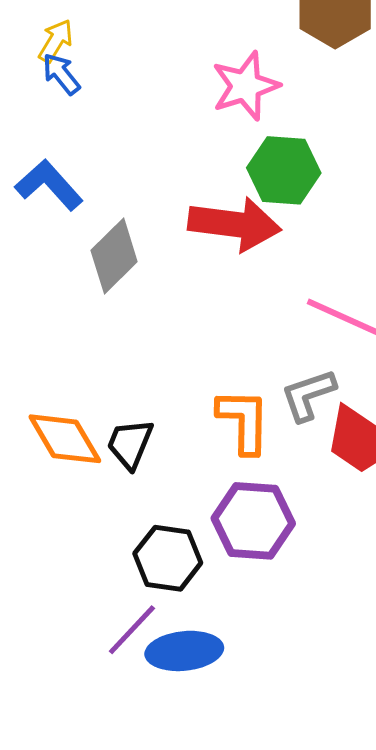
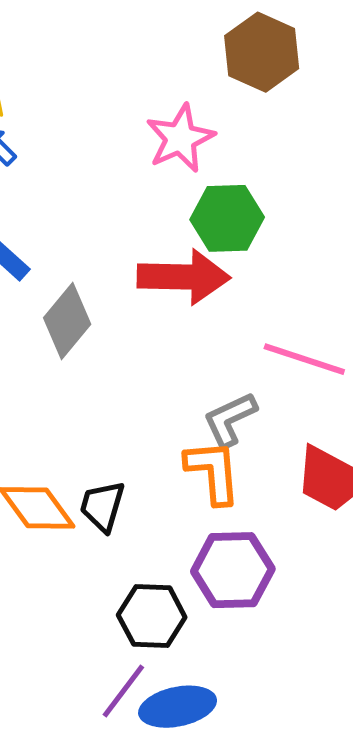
gray L-shape: (308, 395) -> (230, 419), moved

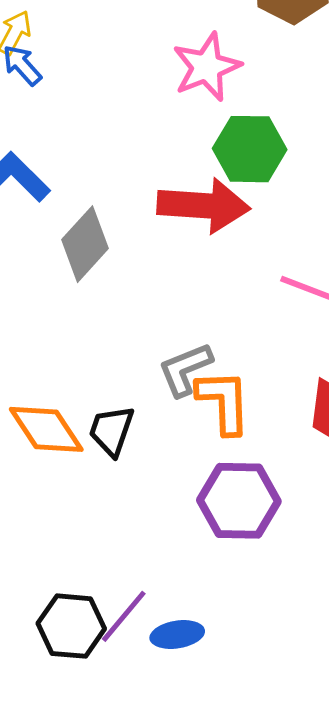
gray L-shape: (230, 419) -> (185, 369), moved
black hexagon: (152, 616) -> (71, 626), moved
blue ellipse: (178, 707) -> (177, 635), size x0.7

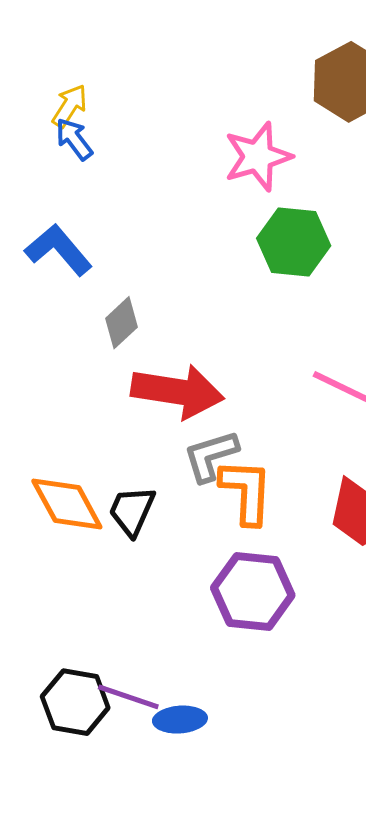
red arrow: (204, 206) -> (178, 391), moved
gray diamond: (85, 244) -> (122, 323), size x0.7
purple line: (124, 616) -> (128, 697), turned 64

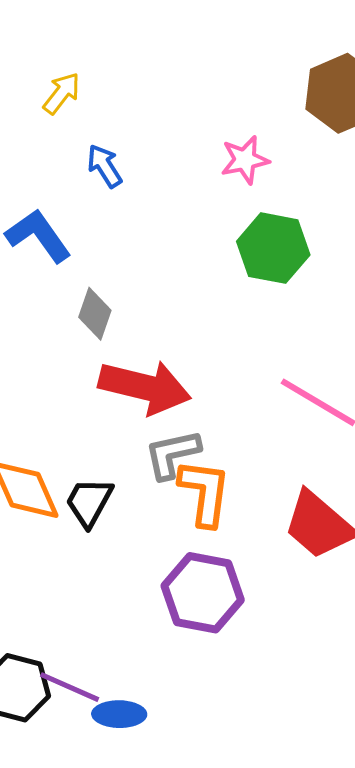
blue arrow: (74, 139) -> (105, 166), moved
pink star: (258, 157) -> (245, 160), size x0.7
gray diamond: (122, 323) -> (95, 314), turned -33

